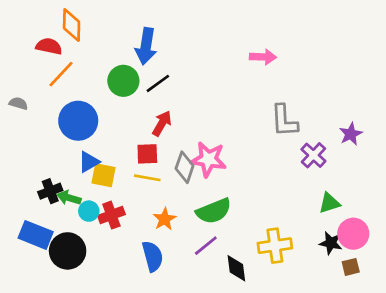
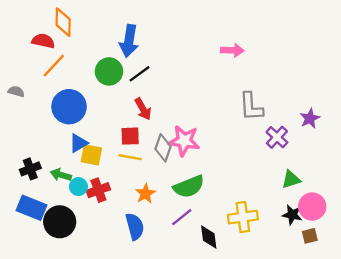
red arrow: (162, 123) -> (143, 109), turned 120
black cross: (50, 191) -> (30, 169), moved

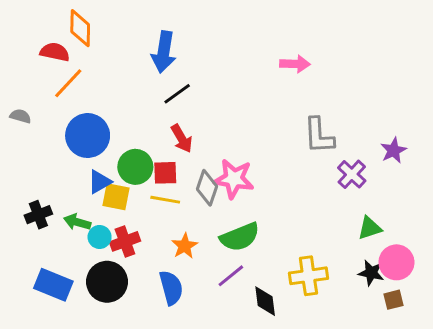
green circle: (109, 71) -> (135, 167), moved
blue rectangle: (31, 208) -> (53, 285), moved
black circle: (60, 222) -> (107, 282), moved

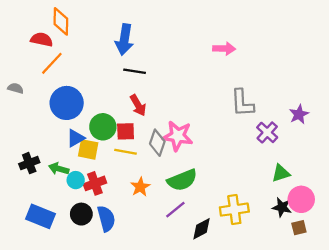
black line: (177, 94) -> (135, 71), turned 45
black circle: (107, 282) -> (81, 214), size x0.7
blue semicircle: (171, 288) -> (106, 219), moved
black diamond: (265, 301) -> (201, 229), turned 70

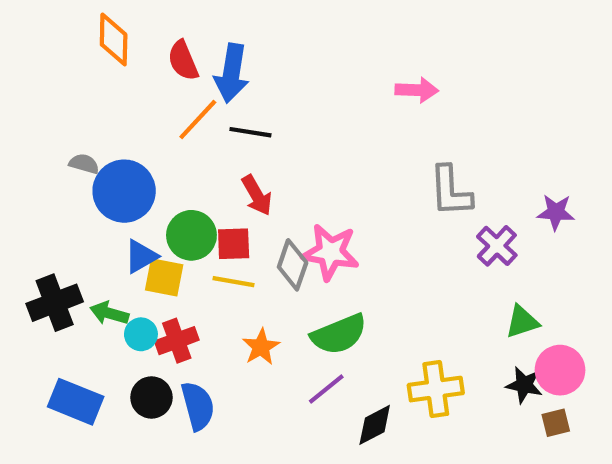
red semicircle: (42, 40) -> (183, 61), moved, turned -125
orange line: (52, 63) -> (198, 120), moved
gray semicircle: (16, 88) -> (84, 164), moved
purple star: (299, 114) -> (556, 212), turned 30
black cross: (29, 163) -> (55, 303), size x1.4

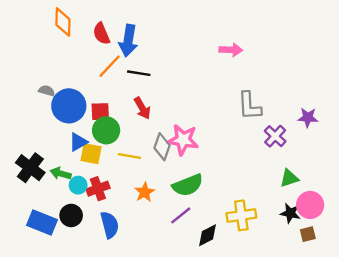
red square: (234, 244) -> (100, 112), moved
black cross: (55, 303) -> (30, 168), turned -32
black circle: (151, 397) -> (71, 215), moved

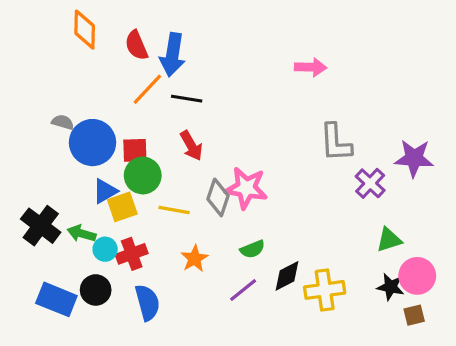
purple star: (308, 118) -> (414, 158), size x1.4
yellow square: (91, 154) -> (122, 207), turned -30
green semicircle: (188, 185) -> (253, 249), size x0.6
black diamond: (208, 235) -> (287, 276), moved

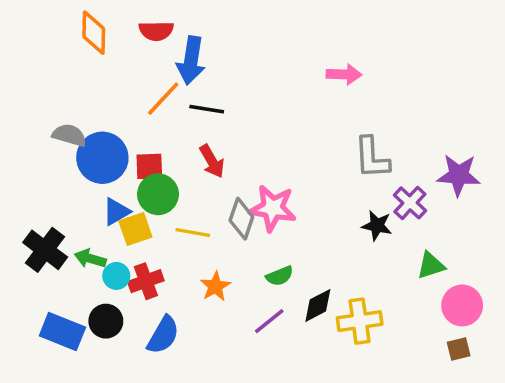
red semicircle: (136, 45) -> (156, 31), moved, turned -68
gray semicircle: (63, 122) -> (69, 135), size x1.4
black star: (391, 287) -> (377, 226), moved
blue semicircle: (147, 303) -> (163, 335), turned 45

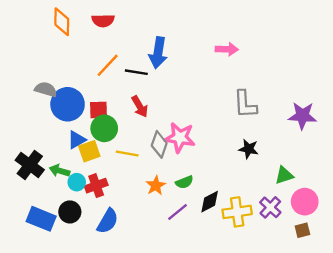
blue arrow: (191, 60) -> (158, 53), moved
purple cross: (410, 203) -> (270, 207), moved
orange star: (215, 286) -> (156, 186), moved

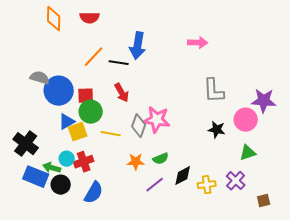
green arrow: (60, 171) -> (52, 168), moved
orange star: (156, 186) -> (136, 162), turned 30
pink circle: (305, 202) -> (246, 120), moved
yellow cross: (237, 212) -> (207, 185), size x0.7
blue rectangle: (41, 219) -> (36, 177), moved

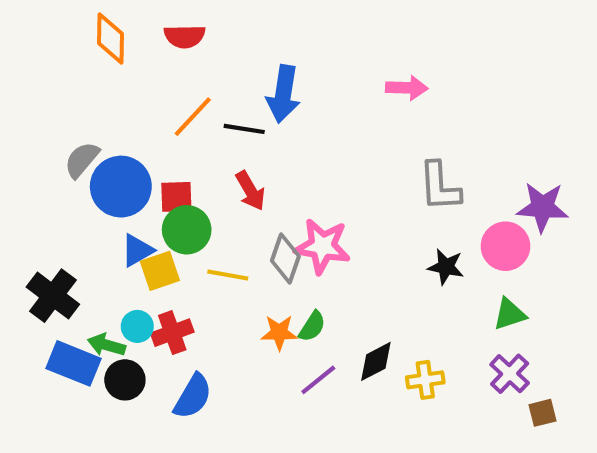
gray semicircle: (40, 78) -> (82, 160), turned -66
green semicircle: (161, 159) -> (312, 326), moved, turned -35
purple cross: (236, 181) -> (510, 374), moved

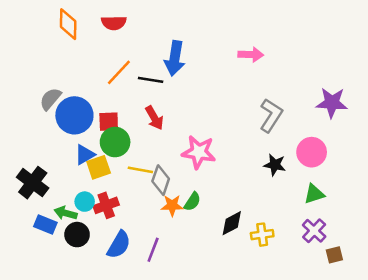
gray L-shape: (440, 187) -> (271, 115), turned -144
purple star: (542, 207) -> (332, 103), moved
gray diamond: (285, 259) -> (161, 180), moved
blue rectangle: (74, 363) -> (45, 224), size x0.7
purple line: (318, 380) -> (153, 250), moved, turned -30

